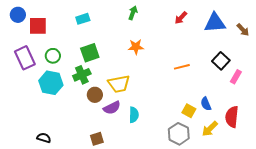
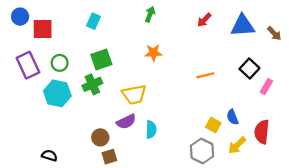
cyan rectangle: (83, 19) -> (94, 21), turned -48
brown circle: (95, 95) -> (100, 137), moved

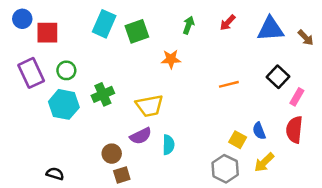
green arrow: (150, 14) -> (189, 25), moved
cyan rectangle: (94, 21) -> (104, 24), size x1.5
green square: (101, 59) -> (137, 31), moved
red semicircle: (262, 132) -> (294, 130), moved

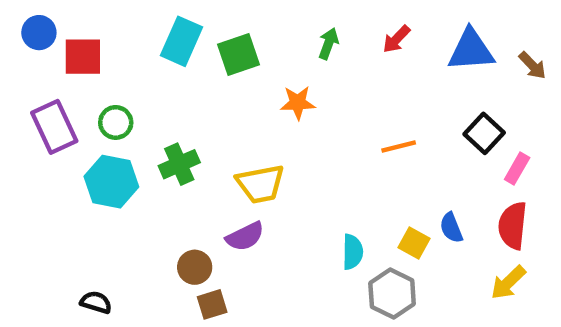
cyan semicircle: (168, 145) -> (353, 252), moved
yellow arrow: (264, 162) -> (508, 283), moved

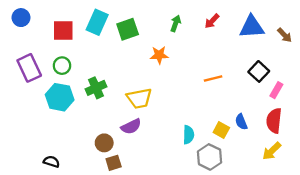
red square: (83, 57) -> (63, 30), moved

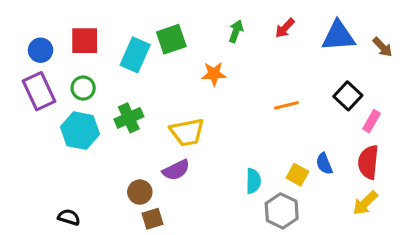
blue circle: (21, 18) -> (41, 50), moved
cyan rectangle: (97, 22) -> (135, 55), moved

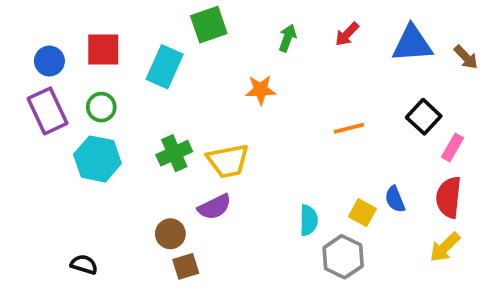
green square: (171, 39) -> (209, 25), moved
green cross: (129, 118) -> (174, 153), moved

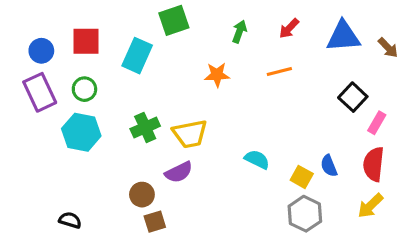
orange line: (349, 128) -> (279, 72), moved
cyan semicircle: (309, 220) -> (257, 159), moved, turned -65
gray hexagon: (343, 257) -> (305, 214), moved

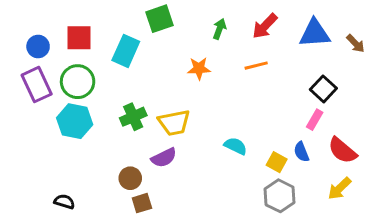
red arrow: (289, 28) -> (265, 26), size x1.4
green circle: (84, 89) -> (78, 82), size x1.5
pink rectangle: (377, 123) -> (315, 120), moved
red semicircle: (374, 164) -> (342, 150), turned -56

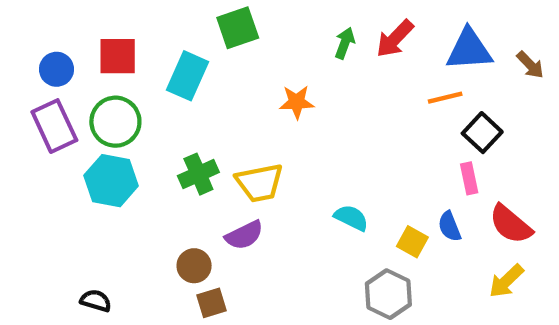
green arrow: (219, 29) -> (345, 43), moved
orange line: (256, 66) -> (445, 98), moved
pink rectangle: (315, 120) -> (469, 178), turned -42
gray hexagon: (279, 196) -> (388, 294), moved

